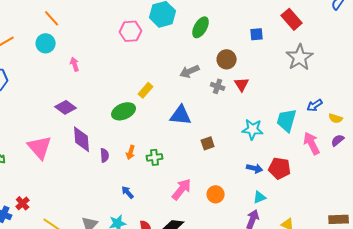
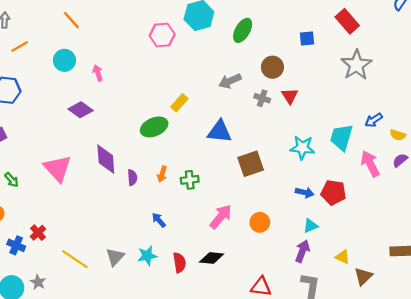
cyan circle: (46, 43) -> (64, 60), moved
purple diamond: (66, 107) -> (81, 110), moved
brown square: (208, 143) -> (251, 164), size x1.6

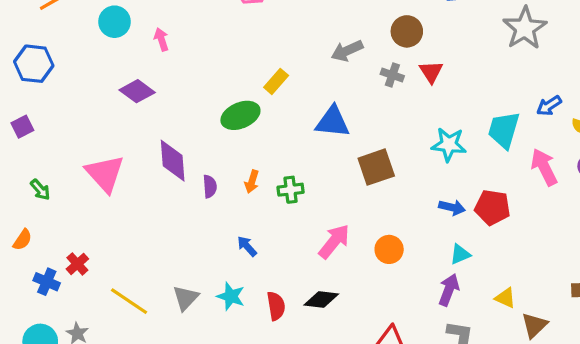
cyan star: (147, 256) -> (231, 296), turned 30

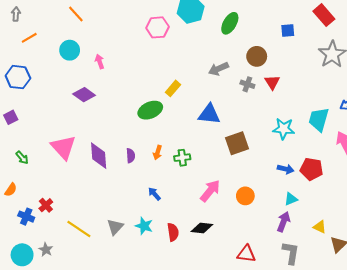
purple diamond: (173, 161) -> (99, 156), moved

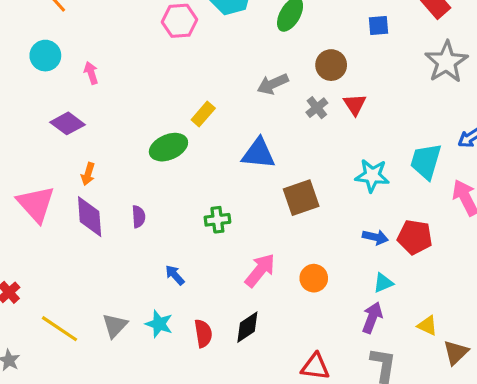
gray cross: (247, 84) -> (317, 108), turned 32
orange arrow: (157, 152) -> (88, 174), moved
black diamond: (202, 228) -> (247, 327), turned -40

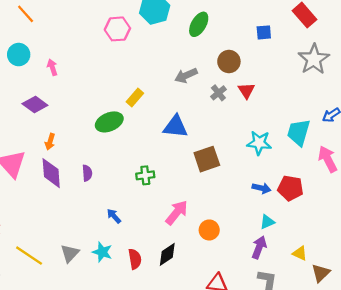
orange circle: (314, 278) -> (209, 230), moved

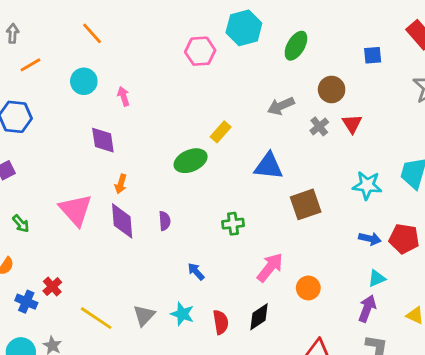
purple diamond: (35, 104) -> (103, 140), turned 45

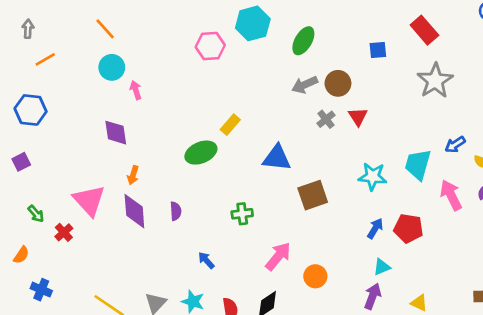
cyan circle: (84, 81) -> (112, 67), moved
gray arrow: (281, 106) -> (305, 85), moved
blue arrow: (370, 239) -> (375, 228), turned -72
red cross: (52, 287) -> (64, 232), moved

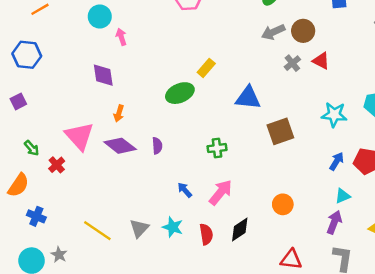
red triangle: (358, 117) -> (321, 61), turned -30
purple diamond: (134, 211) -> (120, 146), turned -48
orange semicircle: (21, 255) -> (18, 185), size x1.5
pink arrow: (278, 256) -> (221, 192), moved

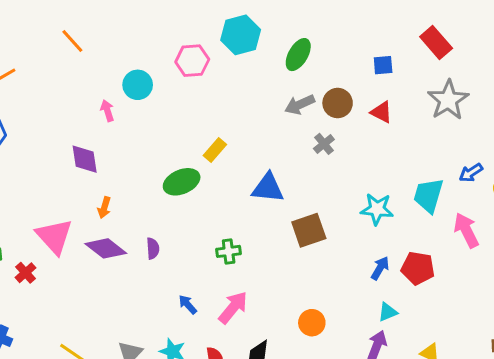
cyan circle: (100, 16) -> (138, 85), moved
red triangle: (321, 61) -> (382, 112), moved

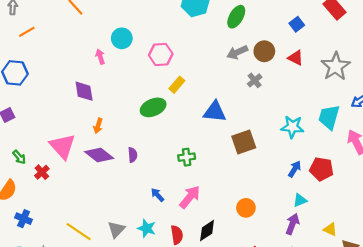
pink hexagon: (192, 61) -> (161, 55), moved
blue square: (383, 65) -> (297, 24), turned -32
gray star: (448, 100) -> (336, 66), moved

